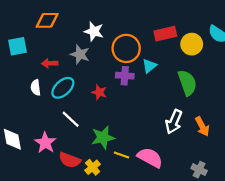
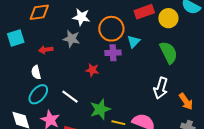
cyan ellipse: (63, 88) -> (38, 94), moved
orange arrow: (202, 126) -> (186, 102), moved

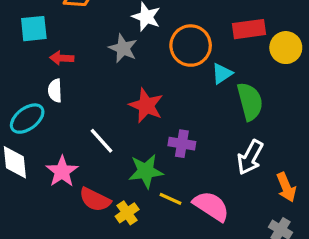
red arrow: (46, 50) -> (62, 58), moved
purple cross: (113, 53) -> (182, 144), moved
green semicircle: (169, 53) -> (250, 101), moved
red star: (92, 70) -> (146, 105), size x1.5
cyan ellipse: (38, 94) -> (27, 119), moved

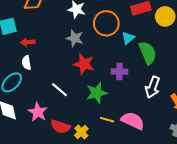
gray star: (123, 48) -> (75, 38), moved
purple cross: (182, 144) -> (119, 71), moved
green star: (146, 171) -> (97, 93), moved

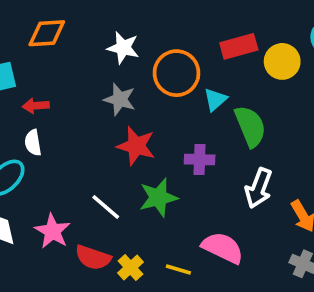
white line: (59, 90) -> (106, 207), moved
yellow line: (107, 120) -> (178, 269), moved

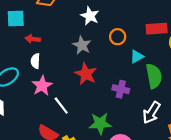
orange circle: (176, 73) -> (118, 37), size x0.6
white semicircle: (33, 143) -> (35, 61), moved
green star: (158, 197) -> (100, 123), moved
pink star: (52, 231) -> (42, 86), moved

